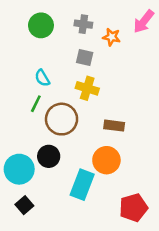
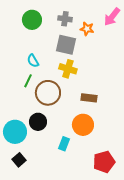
gray square: (85, 57) -> (66, 45), size x1.5
cyan rectangle: (82, 185) -> (64, 144), size x0.6

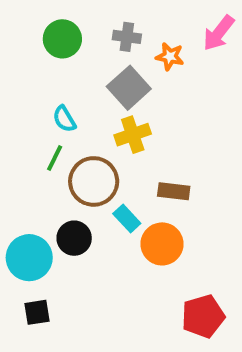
gray square: (66, 45) -> (129, 88), turned 35
yellow cross: (68, 69) -> (133, 135), turned -36
cyan rectangle: (64, 144) -> (127, 219), moved, turned -64
black square: (19, 160) -> (37, 312), turned 32

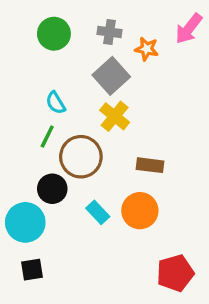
yellow cross: (133, 135) -> (115, 116), turned -32
cyan rectangle: (127, 219) -> (98, 212), moved
black circle: (74, 238) -> (52, 189), moved

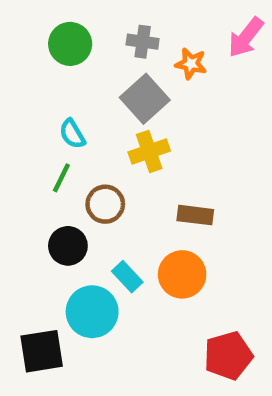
yellow cross: (115, 116) -> (149, 151), turned 32
brown circle: (81, 157) -> (105, 204), size x0.7
cyan circle: (25, 222) -> (92, 312), moved
black square: (32, 270) -> (42, 351), size x1.5

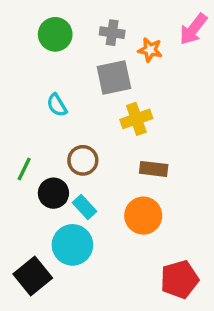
gray square: (145, 99) -> (114, 77), turned 30
yellow cross: (149, 151) -> (136, 119), moved
green line: (61, 178) -> (24, 169), moved
cyan rectangle: (127, 277) -> (85, 207), moved
black square: (42, 351) -> (33, 276), turned -30

